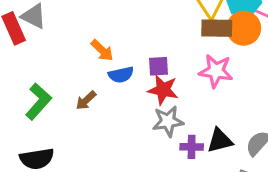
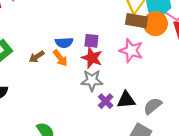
orange arrow: (102, 50) -> (60, 58), moved
purple cross: (192, 147) -> (106, 101), turned 35

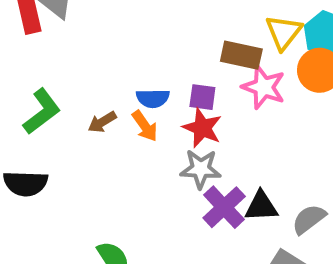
brown rectangle: (137, 21) -> (241, 55), moved
pink star: (131, 51) -> (264, 87), moved
purple cross: (106, 101) -> (224, 207), size x1.5

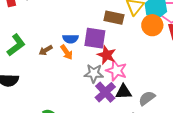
pink star: (264, 87) -> (116, 71), moved
purple square: (202, 97) -> (95, 38), size x1.6
red star: (202, 128) -> (107, 55), moved

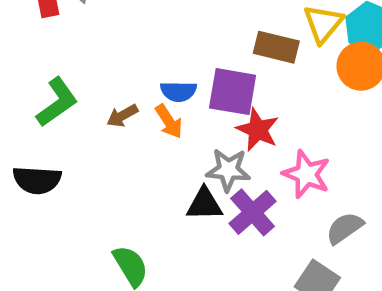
pink star: (116, 71) -> (306, 174), moved
black triangle: (124, 92) -> (204, 204), moved

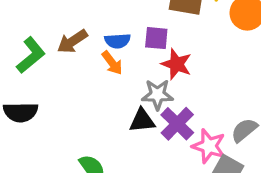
purple square: (233, 92) -> (156, 38), size x0.7
brown arrow: (122, 116) -> (72, 41), moved, size x1.4
pink star: (306, 174) -> (209, 146), moved

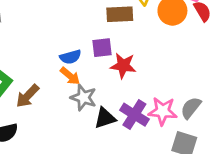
brown arrow: (72, 41) -> (27, 96), moved
gray star: (157, 95) -> (83, 97), moved, turned 30
pink star: (209, 146) -> (163, 111), moved

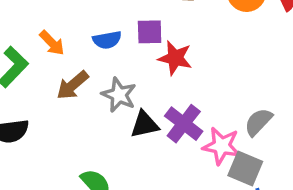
orange arrow: (70, 76) -> (52, 43), moved
brown arrow: (27, 96) -> (72, 85), moved
pink star: (163, 111) -> (222, 146), moved

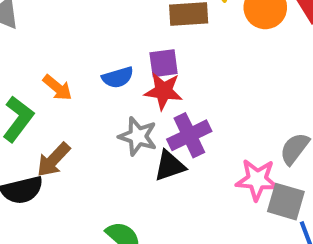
red star: (175, 58) -> (163, 91), moved
brown arrow: (72, 85) -> (53, 160), moved
purple cross: (184, 124) -> (189, 135), moved, turned 33

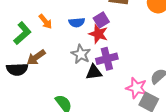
purple square: (164, 63) -> (101, 20), turned -35

